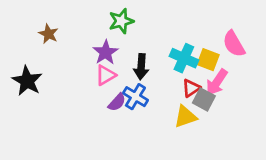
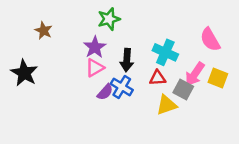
yellow square: (208, 60) -> (218, 78), moved
red triangle: (191, 88) -> (158, 78), moved, turned 30

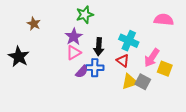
pink semicircle: (210, 40) -> (164, 20), moved, turned 126
red triangle: (158, 78) -> (123, 61), turned 40
yellow square: (218, 78) -> (165, 69), moved
blue cross: (122, 87) -> (95, 68), turned -30
gray square: (183, 90) -> (143, 82), moved

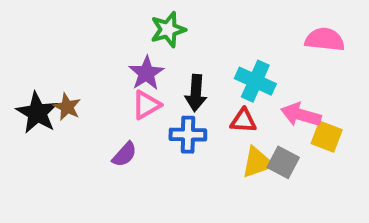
brown star: (34, 24) -> (67, 107), moved
pink arrow: (152, 58) -> (301, 115), turned 72
red triangle: (123, 61) -> (243, 121), turned -32
purple semicircle: (82, 72) -> (124, 154), moved

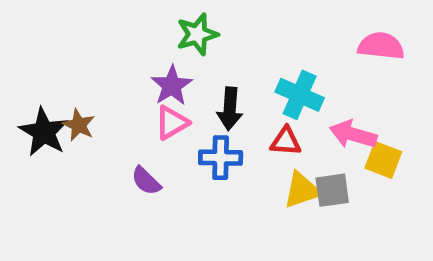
purple semicircle: (124, 154) -> (146, 181), turned 92
gray square: (283, 162) -> (332, 190), turned -36

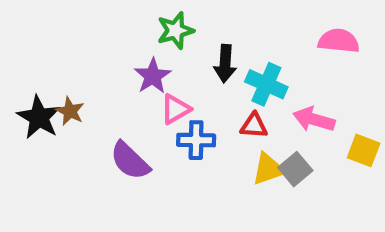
black arrow: (230, 109) -> (225, 64), moved
pink triangle: (172, 123) -> (175, 109), moved
yellow square: (383, 160) -> (364, 150), moved
purple semicircle: (146, 181) -> (130, 161), size x1.5
gray square: (332, 190) -> (295, 169), turned -32

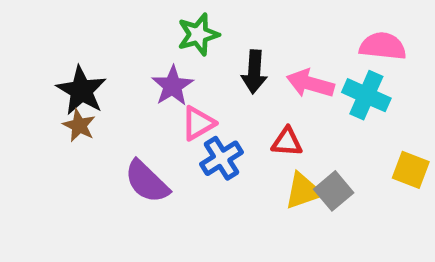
cyan cross: (266, 84) -> (366, 95), moved
black star: (39, 117) -> (81, 91), moved
pink arrow: (314, 119) -> (310, 83), moved
blue cross: (196, 140) -> (222, 158), turned -33

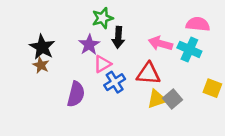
black arrow: (254, 72) -> (118, 37), moved
red triangle: (287, 142) -> (148, 74), size x1.5
purple semicircle: (147, 182) -> (76, 94), turned -120

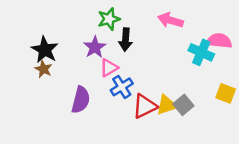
pink semicircle: (198, 24) -> (219, 41), moved
pink arrow: (160, 43) -> (170, 20), moved
red triangle: (148, 74) -> (145, 106), moved, turned -30

